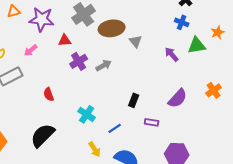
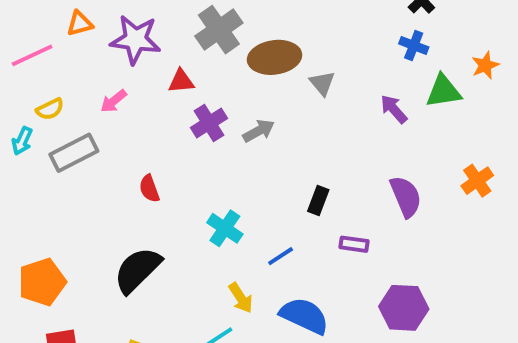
purple semicircle: (178, 98) -> (406, 197), turned -65

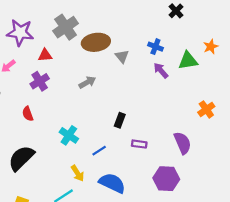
blue cross: (414, 45) -> (155, 47), moved
purple cross: (209, 123) -> (40, 81), moved
purple semicircle: (406, 197) -> (183, 143), moved

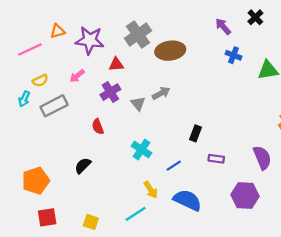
gray triangle: (122, 56) -> (138, 104), moved
purple arrow: (161, 70) -> (223, 26), moved
black semicircle: (21, 158) -> (83, 166), moved, size x0.6

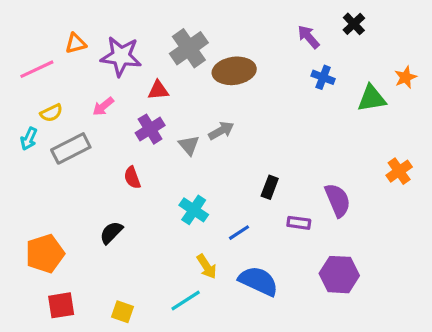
purple semicircle: (262, 158) -> (338, 200), moved

